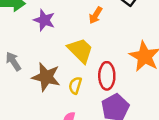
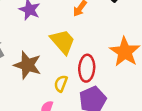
yellow semicircle: (75, 85) -> (61, 84), moved

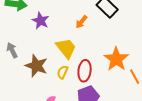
yellow semicircle: (61, 84) -> (63, 72), moved

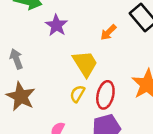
brown star: (36, 66) -> (21, 96), moved

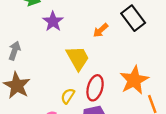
gray arrow: (16, 59) -> (14, 51), turned 36
yellow semicircle: (77, 94) -> (68, 96), moved

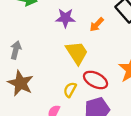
purple star: (53, 21) -> (65, 18), moved, turned -30
red ellipse: (95, 88) -> (96, 80), turned -75

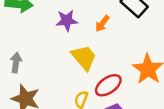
red ellipse: (96, 80) -> (108, 85), turned -55

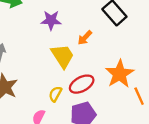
orange arrow: (102, 24) -> (85, 38), moved

